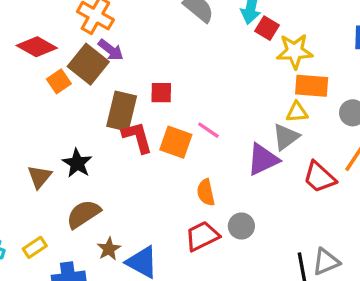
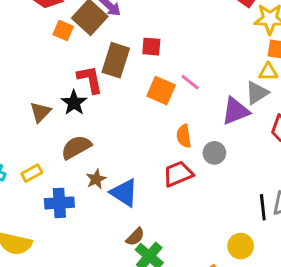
orange square: (59, 81) -> (63, 30), turned -36
red L-shape: (137, 137) -> (90, 79), moved
gray circle: (241, 226) -> (214, 153), moved

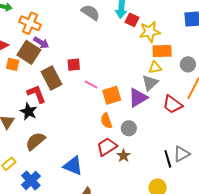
brown rectangle: (116, 60) -> (52, 78), turned -35
pink line: (190, 82) -> (91, 85), moved
orange square: (161, 91) -> (112, 95), moved, turned -30
brown star: (96, 179) -> (124, 156), moved
blue cross: (59, 203) -> (31, 181), turned -30

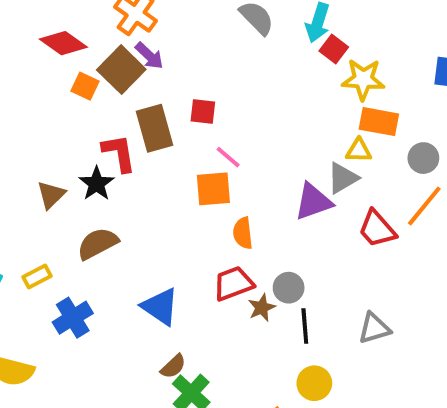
orange square: (112, 95) -> (213, 189), moved
gray circle: (129, 128) -> (289, 288), moved
black line: (168, 159) -> (305, 326), moved

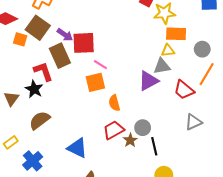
purple arrow: (149, 56) -> (65, 35), moved
red square: (203, 112) -> (84, 43), size x1.6
gray triangle: (343, 178) -> (162, 66), turned 30
gray triangle: (374, 328) -> (194, 122), moved

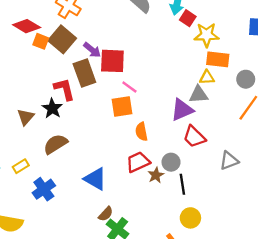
orange square: (20, 39) -> (41, 41), moved
red trapezoid: (184, 90) -> (194, 137), moved

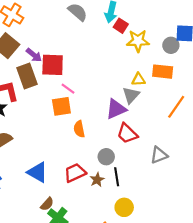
orange rectangle: (218, 59) -> (163, 72), moved
gray circle: (246, 79) -> (171, 45), moved
gray triangle: (199, 95) -> (131, 95), turned -42
red trapezoid: (138, 162) -> (75, 173), moved
brown star: (156, 175) -> (97, 180), moved

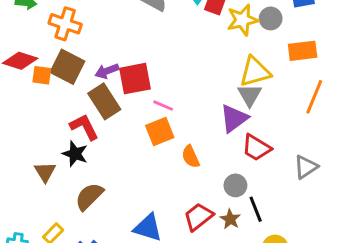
gray circle: (171, 45) -> (271, 18), moved
purple arrow: (34, 55) -> (107, 71), turned 133
orange rectangle: (163, 72) -> (303, 51), moved
yellow triangle: (138, 80) -> (255, 72), size x1.6

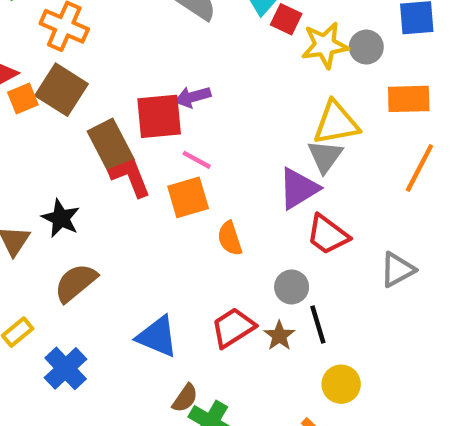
purple arrow: (107, 71) -> (193, 97), moved
orange square: (42, 75) -> (23, 99), turned -36
red L-shape: (84, 127) -> (130, 177), moved

